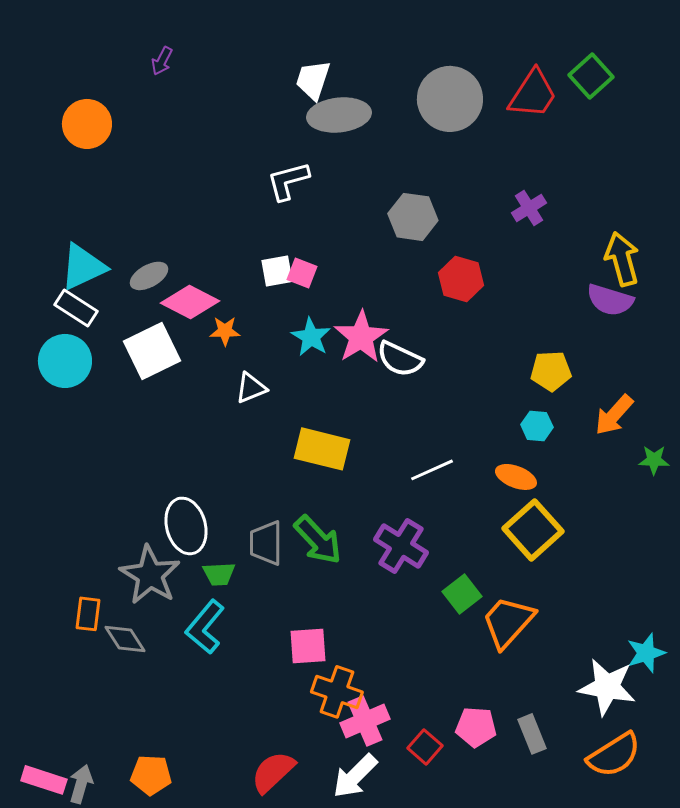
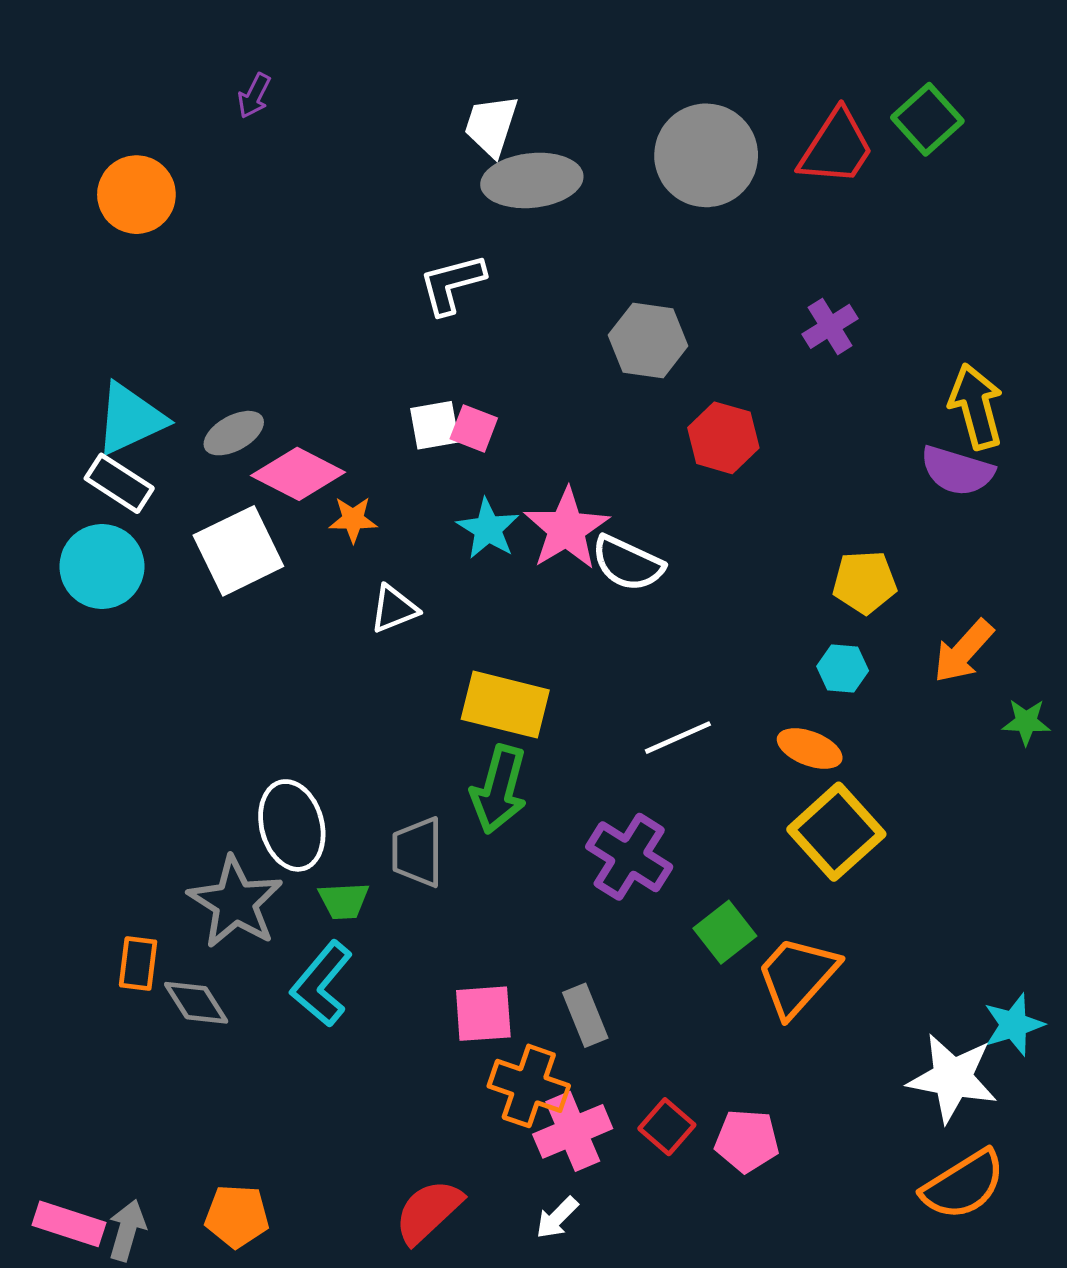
green arrow: (318, 540) -> (499, 789), moved, turned 58
gray rectangle: (532, 734) -> (585, 1015), moved
red square: (425, 747) -> (667, 1127), moved
white arrow: (355, 776) -> (557, 1218), size x0.6

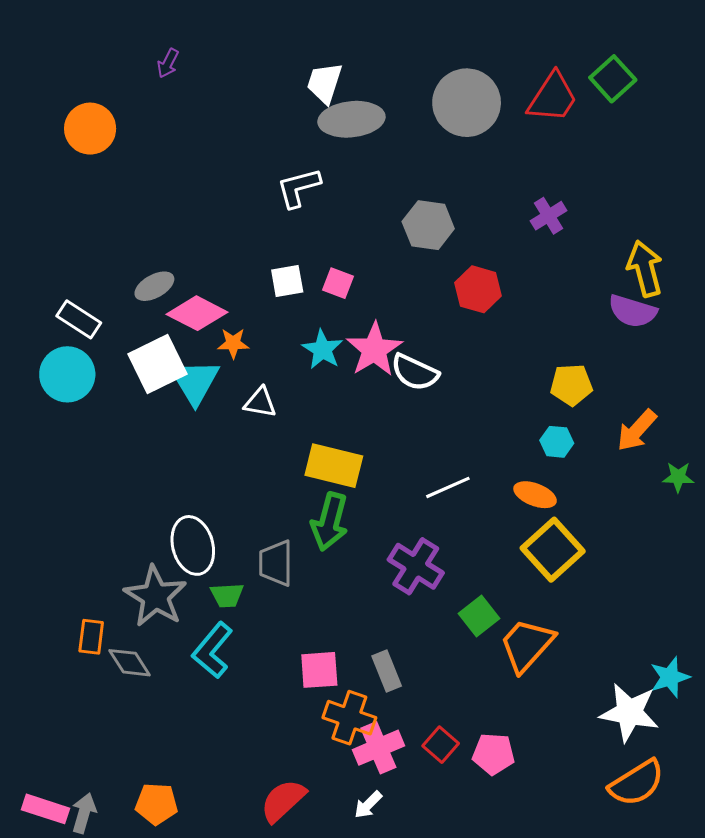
cyan triangle: (130, 419) -> (195, 382), moved, turned -36
pink square: (474, 428) -> (338, 283), moved
white triangle: (394, 609) -> (260, 402), turned 32

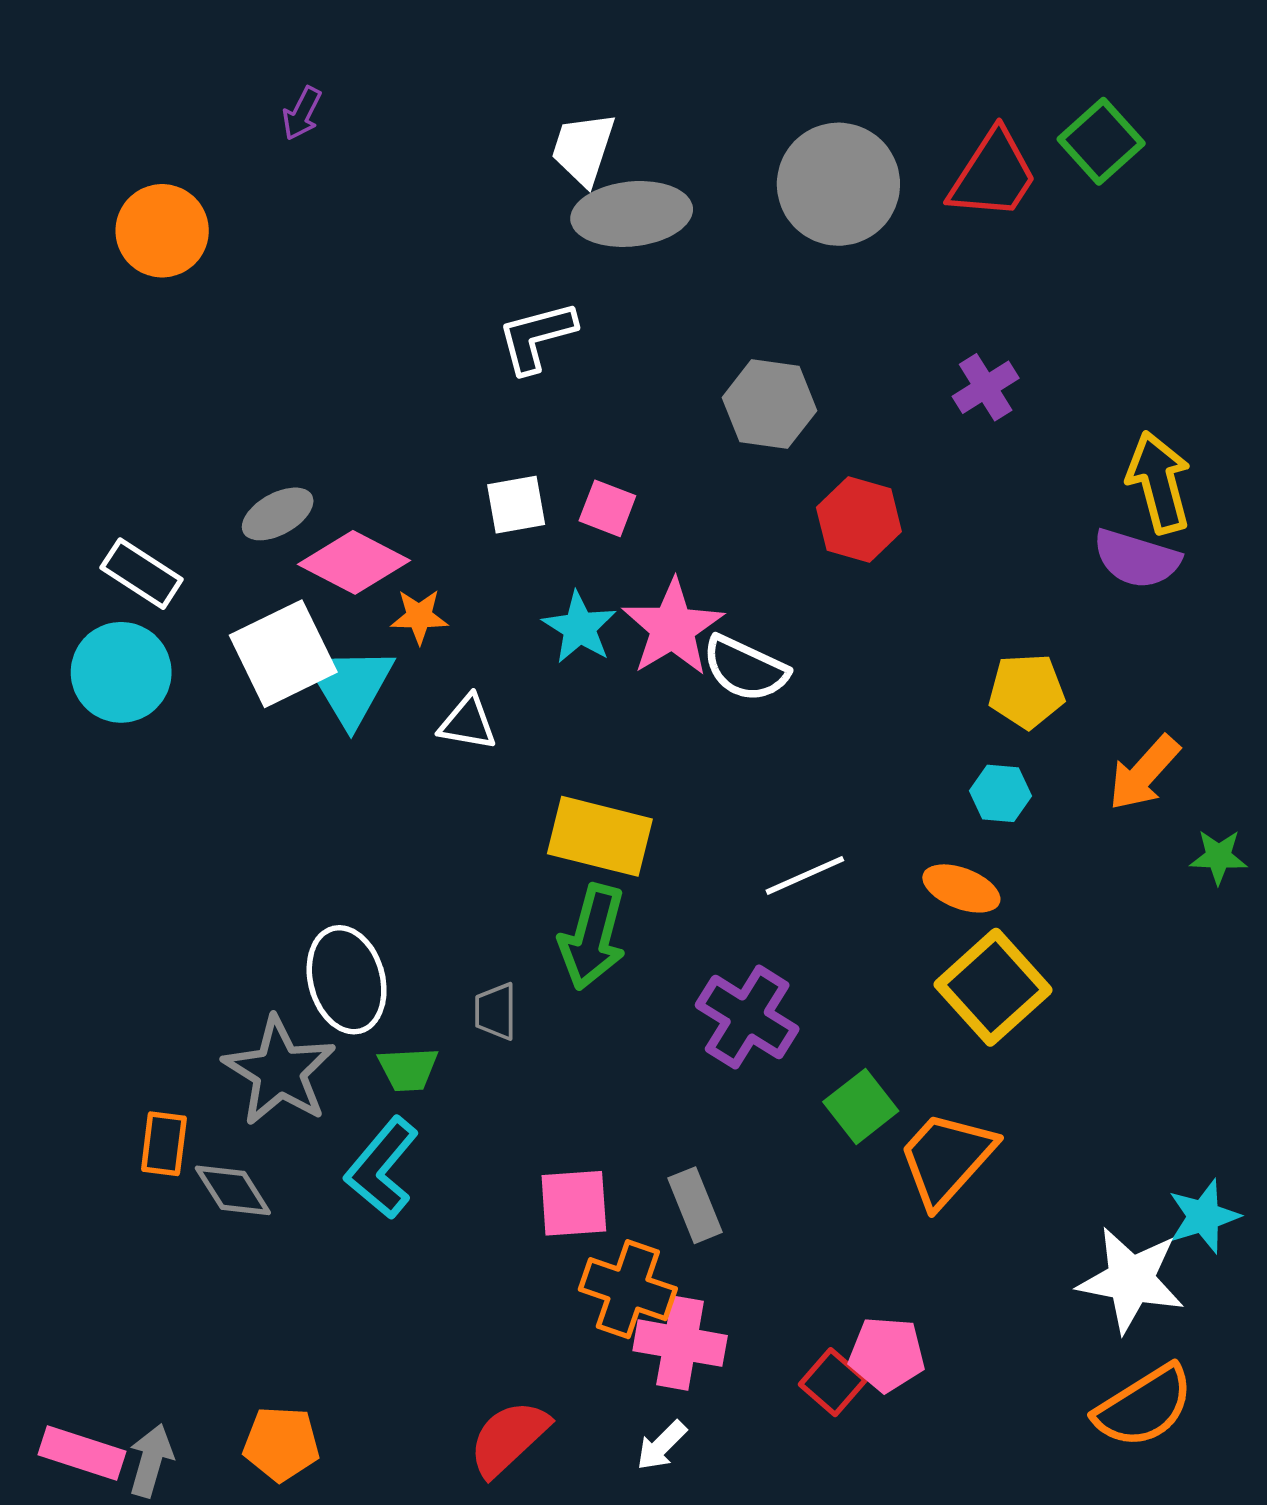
gray trapezoid: (276, 563) -> (496, 1011), size x0.7
red square: (441, 745) -> (833, 1382), moved
pink cross: (378, 748) -> (680, 1343), turned 33

